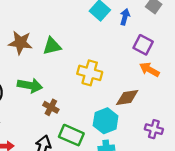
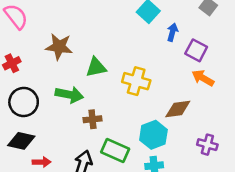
blue arrow: (125, 17) -> (172, 32), moved
green triangle: (52, 46) -> (96, 67), moved
brown cross: (51, 107) -> (92, 119), turned -35

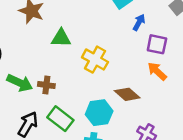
purple square: (196, 50) -> (157, 44), turned -30
green arrow: (69, 95) -> (20, 83), moved
brown diamond: (178, 109) -> (127, 94), turned 35

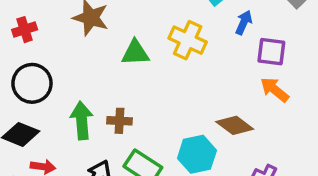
yellow cross: (95, 60) -> (188, 40), moved
green arrow: (20, 83) -> (82, 121), turned -115

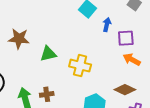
yellow cross: (188, 40) -> (80, 66), moved
brown diamond: (235, 125) -> (125, 90), moved

